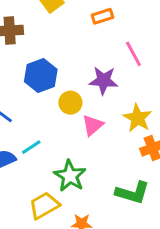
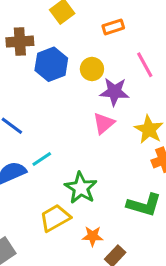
blue hexagon: (41, 76) -> (51, 64), moved
yellow circle: (70, 103) -> (92, 69), moved
pink triangle: (93, 125) -> (104, 123), moved

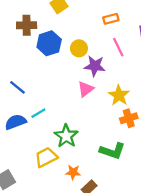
orange rectangle: (113, 27) -> (111, 19), moved

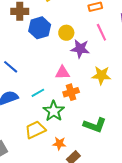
pink triangle: (86, 89) -> (62, 73), moved, turned 35
yellow star: (119, 95) -> (101, 75), turned -30
cyan line: (38, 113) -> (38, 93), moved
orange cross: (129, 118) -> (71, 92), moved

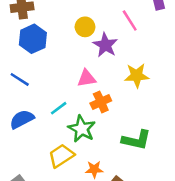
blue hexagon: (40, 28) -> (33, 39), moved
purple star: (80, 49) -> (105, 45), turned 30

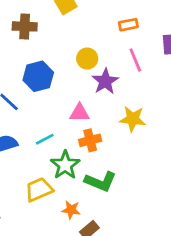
blue hexagon: (33, 39) -> (38, 76), moved
green L-shape: (136, 140) -> (101, 181), moved

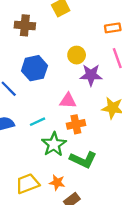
purple star: (105, 81) -> (91, 75), turned 30
yellow trapezoid: (39, 190) -> (27, 184), moved

